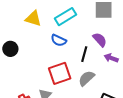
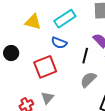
red square: (60, 73) -> (45, 67), moved

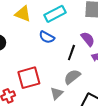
red square: (45, 67) -> (29, 78), moved
gray triangle: (47, 98) -> (57, 93), moved

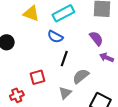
black line: (71, 53) -> (64, 59), moved
red square: (29, 78) -> (37, 77), size x0.7

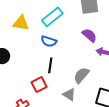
black line: (64, 59) -> (50, 65), moved
gray triangle: (65, 93) -> (69, 95), turned -32

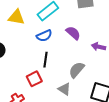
purple semicircle: (89, 35) -> (73, 33), moved
blue semicircle: (49, 41) -> (44, 36), turned -42

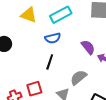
purple semicircle: (73, 33) -> (88, 47), moved
red square: (34, 79) -> (34, 89), moved

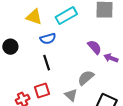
blue semicircle: (53, 38) -> (48, 39), moved
black line: (50, 62) -> (47, 63), moved, turned -35

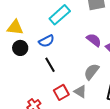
yellow triangle: (34, 17) -> (15, 27), moved
black circle: (10, 47) -> (20, 48), moved
red square: (42, 90) -> (61, 92), moved

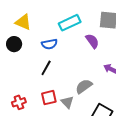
purple semicircle: (94, 40) -> (92, 41), moved
black circle: (20, 48) -> (14, 44), moved
black line: (50, 65) -> (46, 68), turned 42

